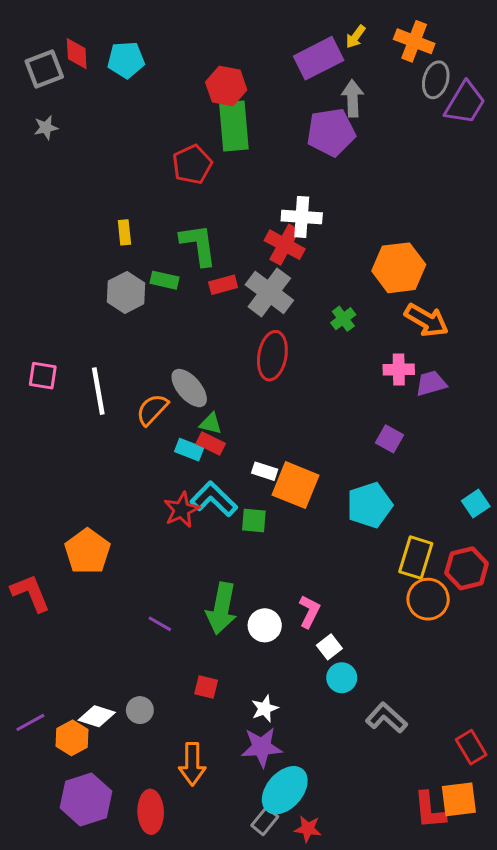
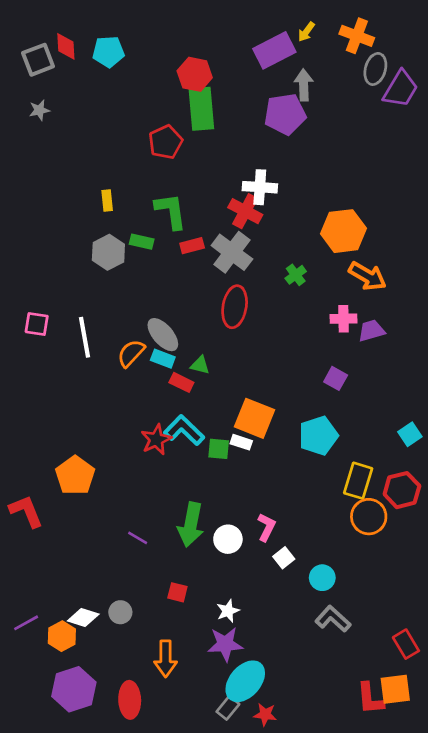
green triangle: (211, 423) -> (200, 365), moved
cyan rectangle: (189, 450) -> (163, 359), moved
white rectangle: (265, 471) -> (241, 442), moved
cyan circle: (342, 678) -> (322, 578), moved

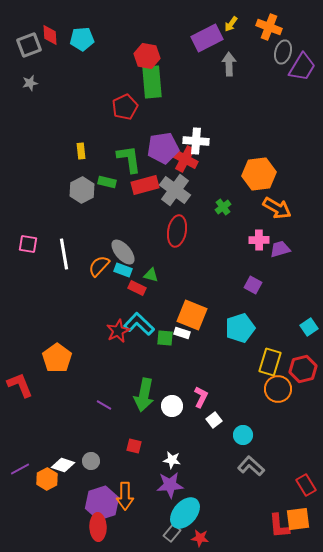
purple pentagon: (285, 114) -> (163, 148), moved
red rectangle: (192, 246) -> (145, 185), size x1.5
white star: (228, 611) -> (172, 460), turned 30
purple hexagon: (74, 689) -> (102, 503), moved

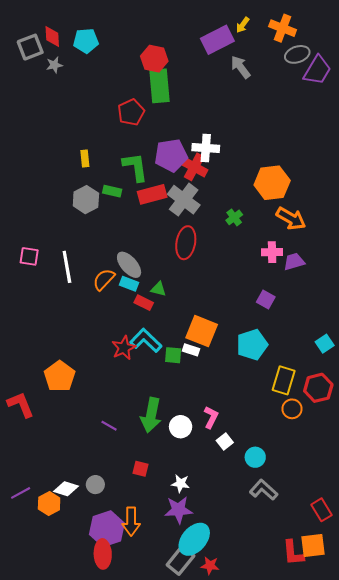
gray ellipse: (283, 52) -> (297, 54), turned 55
gray arrow: (229, 64) -> (240, 67), turned -35
gray star: (30, 83) -> (54, 65), moved
orange circle: (278, 389) -> (292, 409), size x0.7
gray rectangle: (172, 533) -> (181, 560), size x1.5

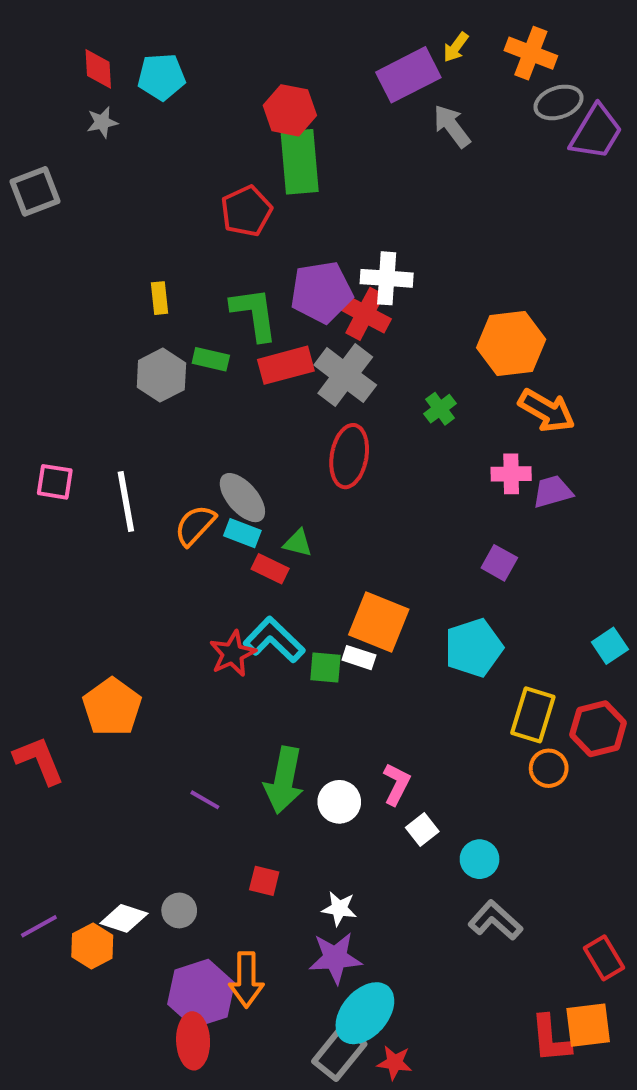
gray square: (30, 47) -> (35, 191), moved

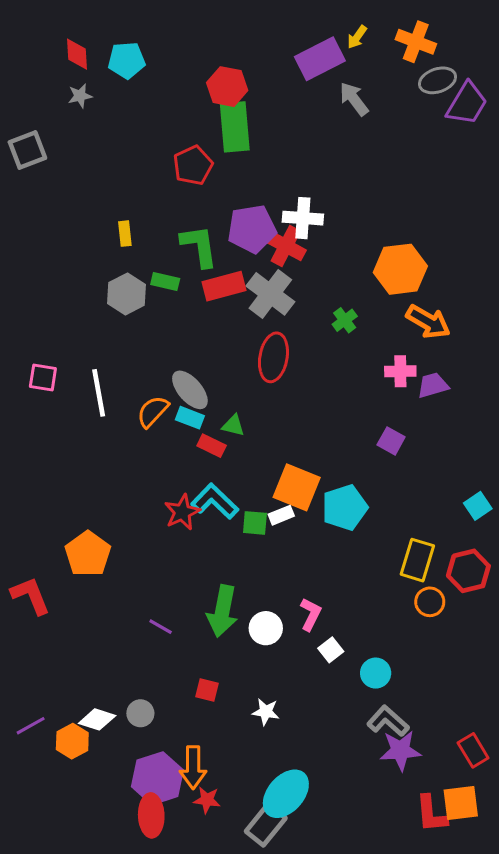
cyan pentagon: (474, 648) -> (345, 507), moved
white rectangle: (359, 658) -> (281, 515), turned -40
purple star: (335, 958) -> (400, 750), moved
red star: (395, 1063) -> (207, 800), moved

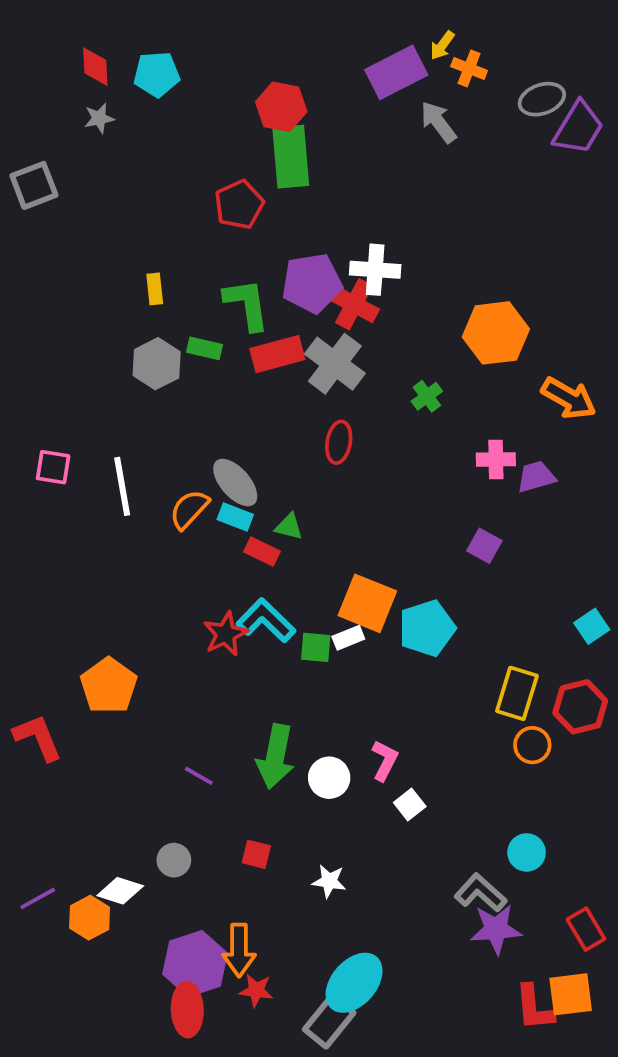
orange cross: (416, 42) -> (469, 68), moved, size x0.7
orange arrow: (428, 322) -> (569, 398), moved
red ellipse: (273, 357) -> (339, 442), size x0.7
cyan circle: (376, 673) -> (527, 852), moved
gray circle: (140, 713) -> (174, 860), moved

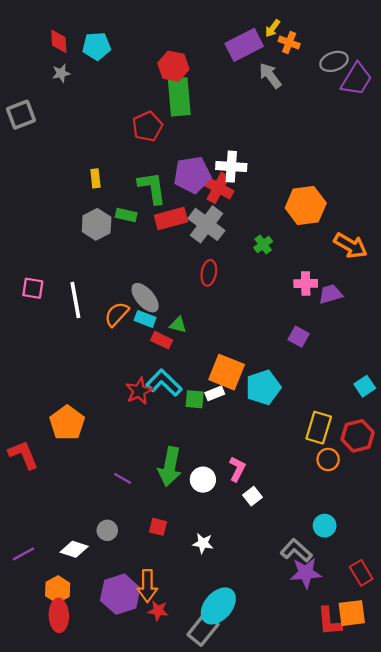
orange hexagon: (90, 918) -> (58, 589), moved
red ellipse: (187, 1010) -> (59, 615), moved

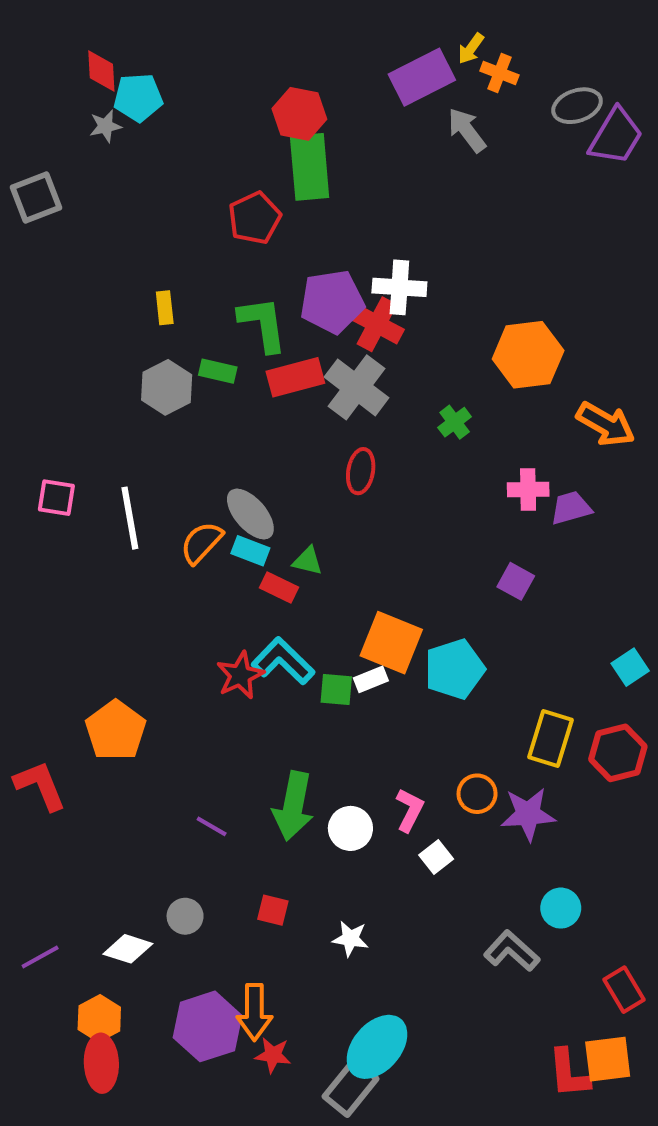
cyan pentagon: (97, 46) -> (138, 98), moved
orange circle: (328, 459) -> (477, 794), moved
purple star: (306, 573) -> (528, 814), moved

